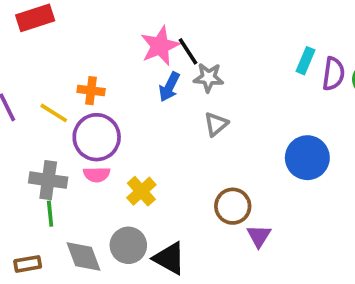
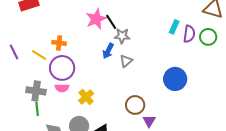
blue arrow: (169, 87) -> (108, 51), moved

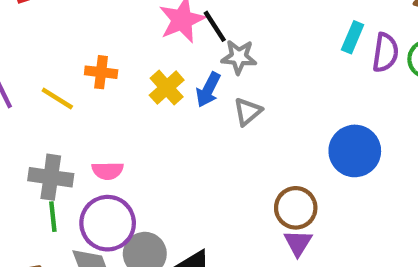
purple circle: (62, 68) -> (108, 223), moved
yellow cross: (86, 97) -> (167, 88), moved
brown circle: (135, 105) -> (296, 208), moved

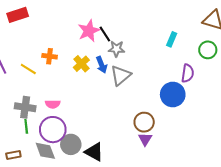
purple semicircle: (385, 53) -> (188, 73), moved
blue arrow: (208, 90) -> (102, 65), turned -49
gray triangle: (248, 112) -> (121, 75), size x1.5

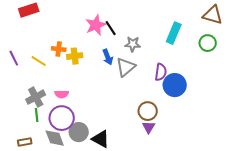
cyan rectangle: (172, 39) -> (174, 33), size x1.5
gray star: (116, 49) -> (133, 44), moved
yellow cross: (81, 64) -> (75, 56), moved, turned 35
purple semicircle: (188, 73) -> (161, 72), moved
gray cross: (25, 107) -> (36, 97), turned -36

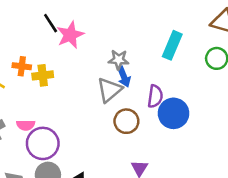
black line: (111, 28) -> (51, 23), moved
blue arrow: (108, 57) -> (124, 77), moved
brown circle: (148, 111) -> (126, 121), moved
purple circle: (62, 118) -> (43, 143), moved

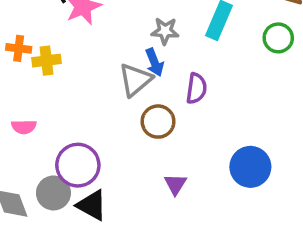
gray star: (119, 60) -> (165, 31), moved
blue circle: (174, 113) -> (250, 167), moved
purple circle: (43, 143) -> (78, 165), moved

